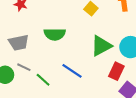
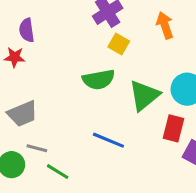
green semicircle: (55, 34) -> (99, 79), moved
green line: (43, 80) -> (58, 172), moved

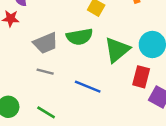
gray trapezoid: (22, 114) -> (46, 43), moved
gray line: (37, 148) -> (45, 72), moved

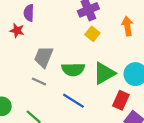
green semicircle: (80, 37) -> (73, 69), moved
gray trapezoid: (46, 43) -> (44, 57), turned 125

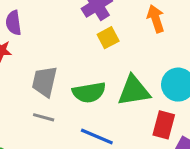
yellow square: (92, 34) -> (108, 38), turned 32
green triangle: (104, 73) -> (134, 91), turned 30

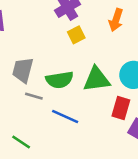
orange arrow: (156, 19) -> (116, 20), turned -145
gray line: (44, 117) -> (34, 96), moved

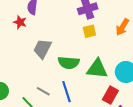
gray line: (34, 96) -> (43, 91), moved
blue line: (65, 117) -> (66, 92), turned 35

